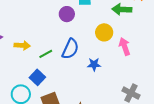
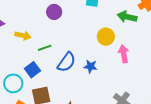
purple circle: (67, 14) -> (54, 12), moved
blue semicircle: (70, 49) -> (67, 62), moved

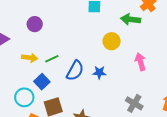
purple circle: (54, 12) -> (35, 24), moved
yellow arrow: (23, 36) -> (30, 58), moved
pink arrow: (124, 54) -> (141, 62), moved

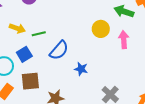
pink arrow: (141, 62) -> (124, 40), moved
blue star: (99, 72) -> (81, 69), moved

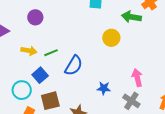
pink arrow: (124, 40) -> (137, 78), moved
blue star: (81, 69) -> (104, 88), moved

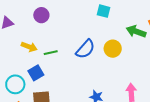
blue semicircle: (74, 66) -> (85, 49), moved

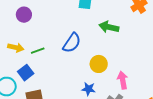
green arrow: (136, 31) -> (109, 27), moved
yellow circle: (113, 49) -> (99, 64), moved

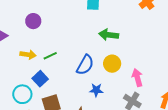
green arrow: (109, 27) -> (109, 35), moved
blue semicircle: (72, 43) -> (85, 65), moved
blue star: (89, 89) -> (96, 90), moved

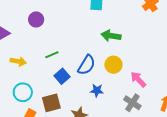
yellow arrow: (28, 55) -> (18, 61), moved
pink arrow: (137, 78) -> (138, 79), turned -30
blue square: (40, 79) -> (62, 76), moved

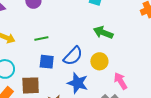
blue square: (62, 76) -> (47, 62), turned 35
blue star: (97, 91) -> (78, 83), size x1.5

